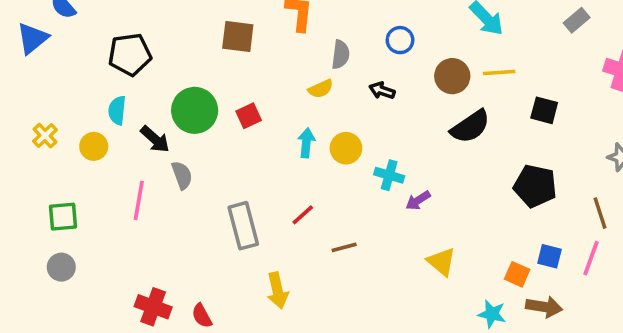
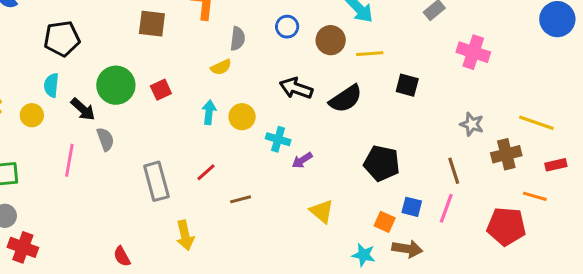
brown circle: (452, 76) -> (331, 40), moved
black arrow: (382, 91) -> (296, 88), moved, size x1.5
black pentagon: (535, 186) -> (382, 163), moved
red cross: (153, 307) -> (23, 247), moved

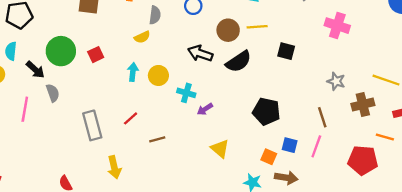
brown circle: (331, 40) -> (228, 30), moved

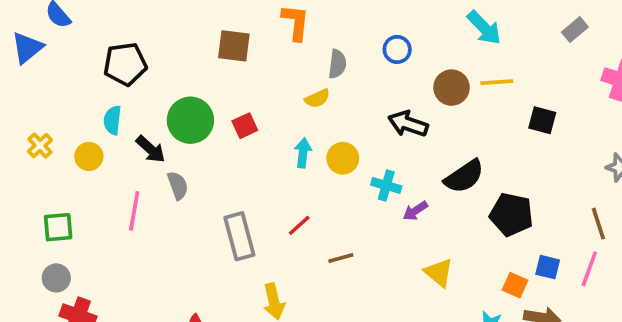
black semicircle: (239, 62) -> (464, 176), moved

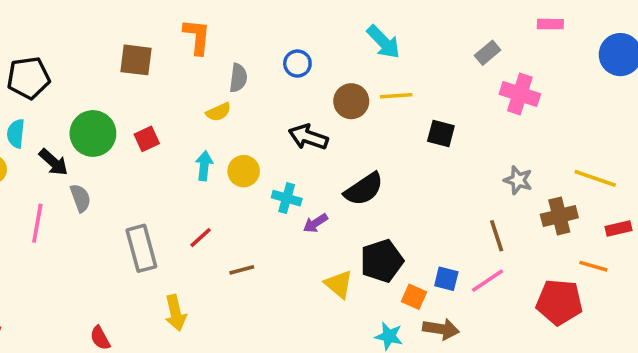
gray rectangle: (575, 30) -> (488, 53), moved
black pentagon: (511, 214) -> (382, 261), moved, turned -30
pink line: (589, 269) -> (488, 281), turned 36

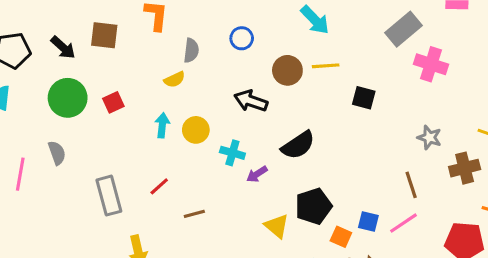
gray rectangle: (488, 53) -> (403, 29), size x1.6
black arrow: (53, 162) -> (63, 47), moved

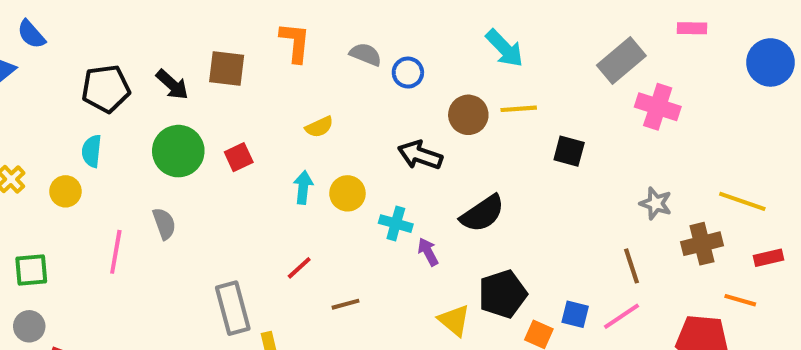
gray semicircle: (191, 51) -> (366, 54), moved, turned -75
purple arrow: (257, 174) -> (428, 252), turned 95
gray rectangle: (109, 196) -> (233, 308), moved

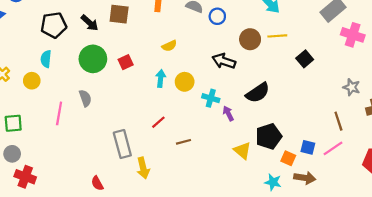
black square: (569, 151) -> (305, 59), turned 35

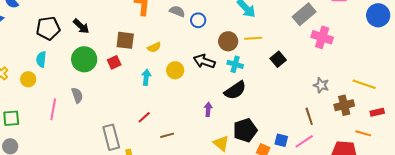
brown square: (119, 14) -> (125, 40), moved
yellow circle: (185, 82) -> (175, 70), moved
cyan cross: (211, 98) -> (235, 64), moved
purple arrow: (228, 113) -> (208, 109), turned 32

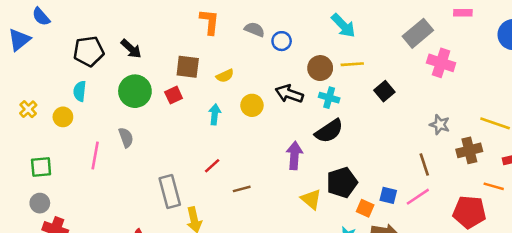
purple arrow: (208, 109) -> (294, 155), size x1.5

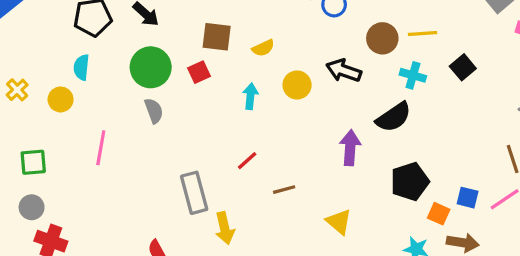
cyan cross: (329, 98) -> (413, 75), moved
gray semicircle: (126, 137) -> (154, 111), moved
yellow triangle: (311, 199) -> (339, 222), moved

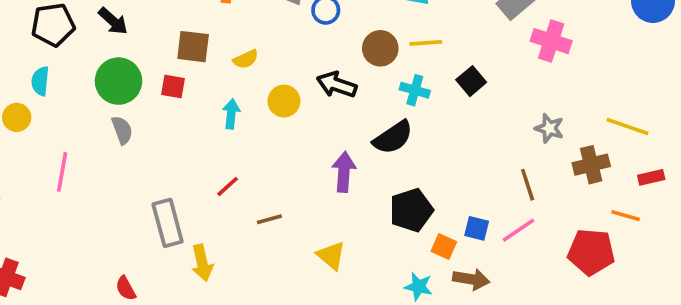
red square: (199, 72) -> (173, 87), turned 35

